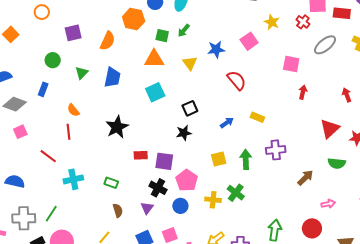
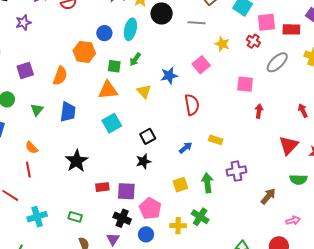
red semicircle: (237, 80) -> (192, 105), turned 35

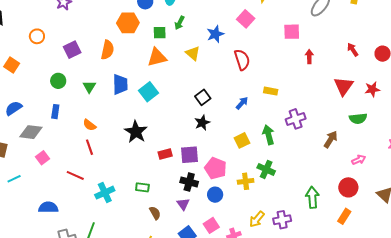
cyan square: (112, 123) -> (149, 92), moved

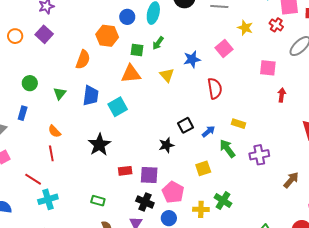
purple square: (72, 50) -> (44, 34), moved, turned -30
black square: (203, 97) -> (185, 125), moved
green arrow: (268, 135) -> (227, 149), moved, turned -30
cyan cross: (105, 193) -> (48, 199), moved

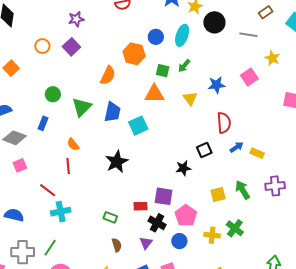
red semicircle: (215, 88) -> (224, 123), moved
green triangle: (60, 93) -> (82, 107), size x1.5
blue arrow: (208, 131) -> (237, 147), moved
green arrow: (227, 149) -> (243, 190), moved
red rectangle: (125, 171) -> (141, 206), moved

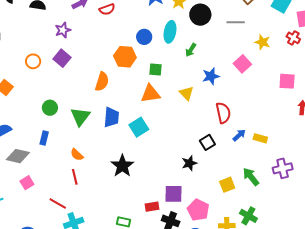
green arrow: (184, 66) -> (191, 50), moved

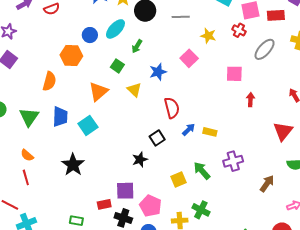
cyan ellipse: (170, 32) -> (115, 29), turned 35
green square: (155, 69) -> (117, 66), moved, turned 32
orange triangle: (150, 94) -> (98, 92), turned -30

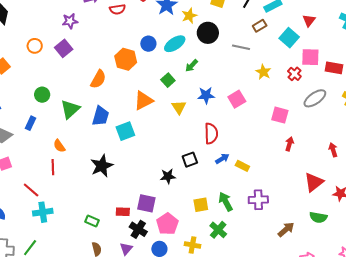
pink square: (189, 58) -> (237, 99), moved
green cross: (201, 210) -> (218, 230), moved

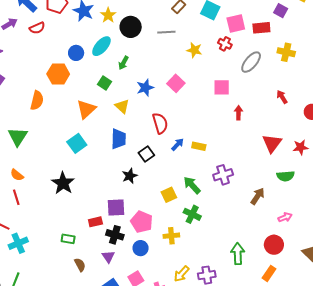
blue trapezoid: (100, 116) -> (119, 139), moved
red arrow: (333, 150) -> (282, 97), moved

